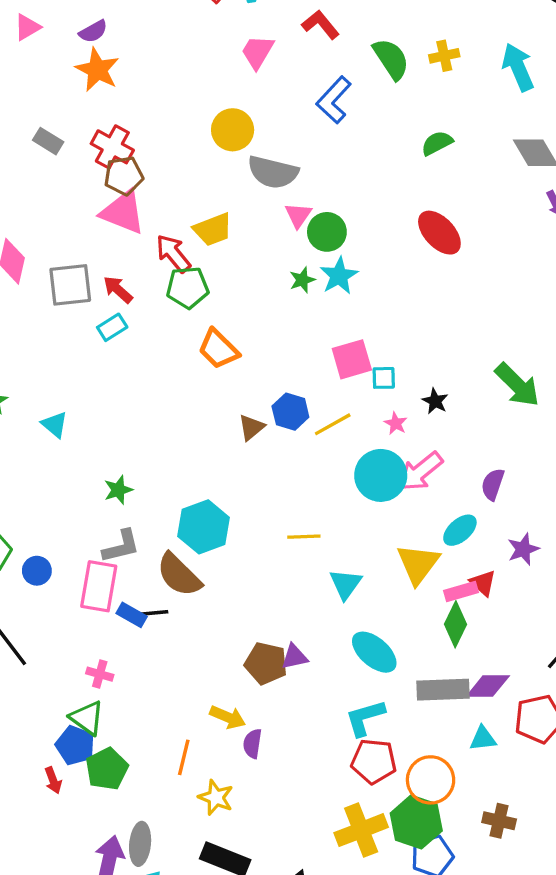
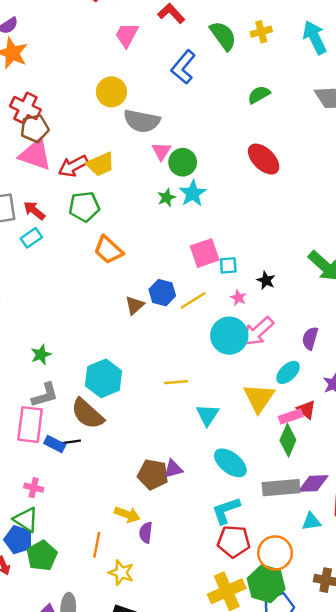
red arrow: (173, 253) -> (73, 166), moved, turned -76

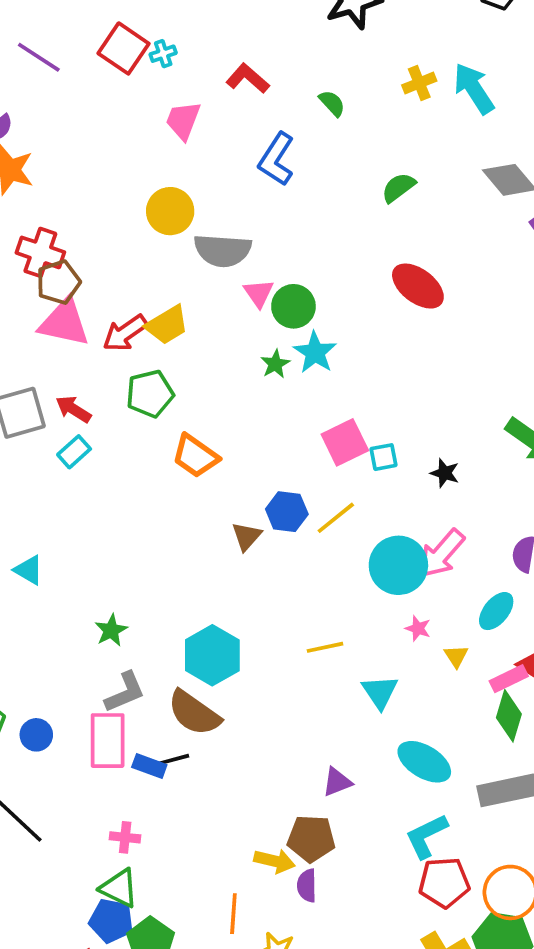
yellow cross: (261, 32) -> (419, 83), moved
green semicircle: (223, 36) -> (332, 103), size x0.6
pink star: (238, 298) -> (418, 628), moved
yellow triangle: (259, 398) -> (456, 656), size x0.5
brown pentagon: (153, 474) -> (311, 839), moved

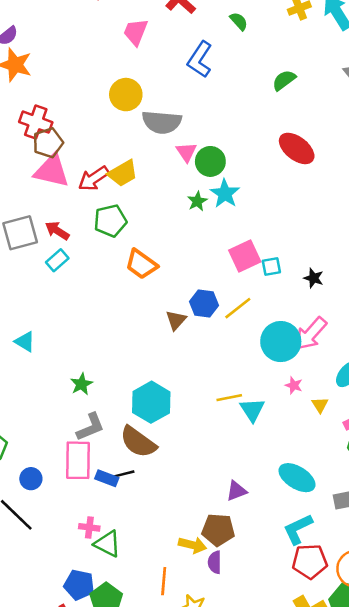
cyan triangle: (380, 692) -> (252, 410), moved
blue circle: (36, 735) -> (31, 479), moved
green triangle: (119, 888) -> (108, 544), moved

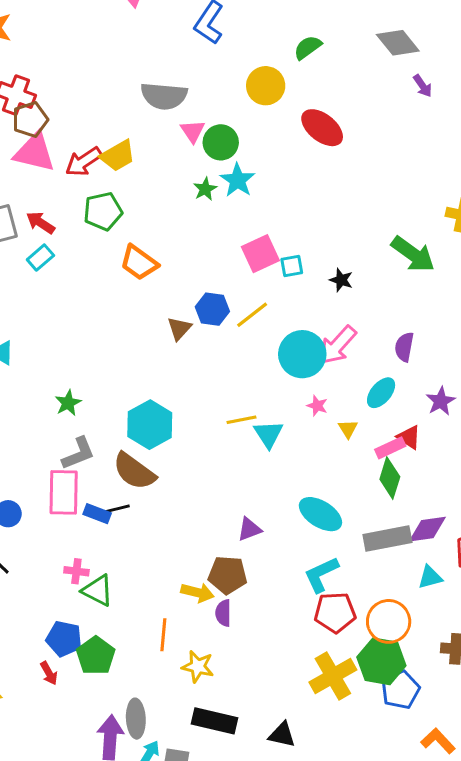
yellow circle: (126, 95) -> (266, 86), moved

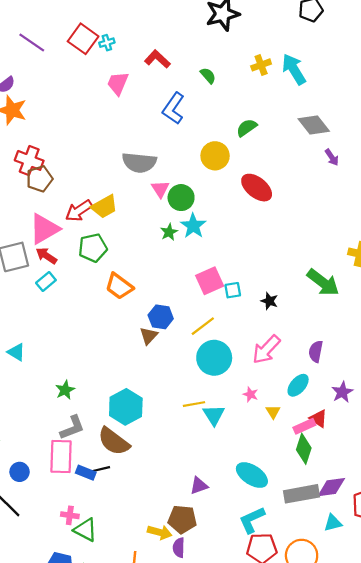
pink triangle: (34, 152) -> (44, 229), moved, turned -44
blue hexagon: (212, 309) -> (161, 317), moved
cyan circle: (302, 354) -> (214, 358), moved

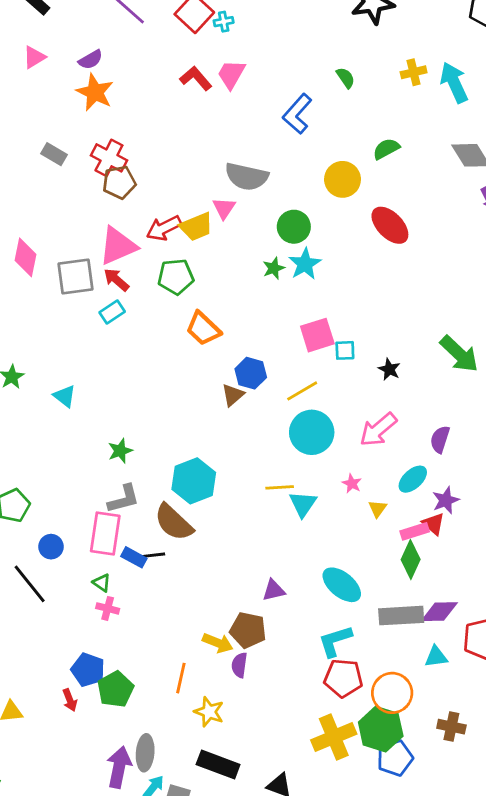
red L-shape: (157, 59) -> (196, 78), moved
pink triangle: (160, 189) -> (224, 208), moved
purple star: (342, 392) -> (446, 500), moved
green triangle: (85, 530) -> (102, 583), moved, size x0.6

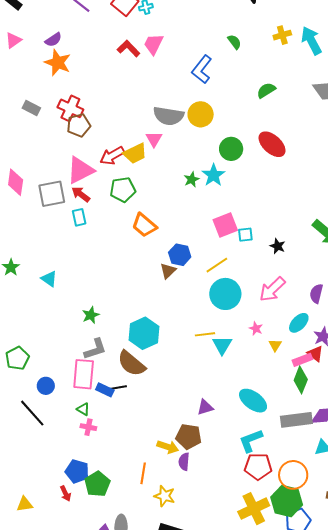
yellow circle: (343, 179) -> (201, 114), moved
green circle: (294, 227) -> (231, 149), moved
cyan rectangle: (112, 312) -> (79, 217), turned -66

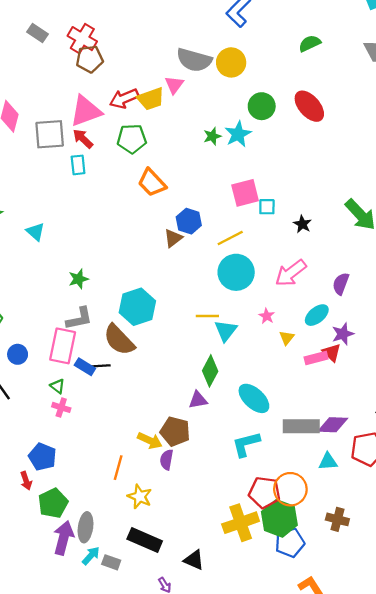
green diamond: (301, 380) -> (210, 371), moved
red pentagon: (258, 466) -> (264, 492), moved
green pentagon: (97, 484) -> (53, 503), moved

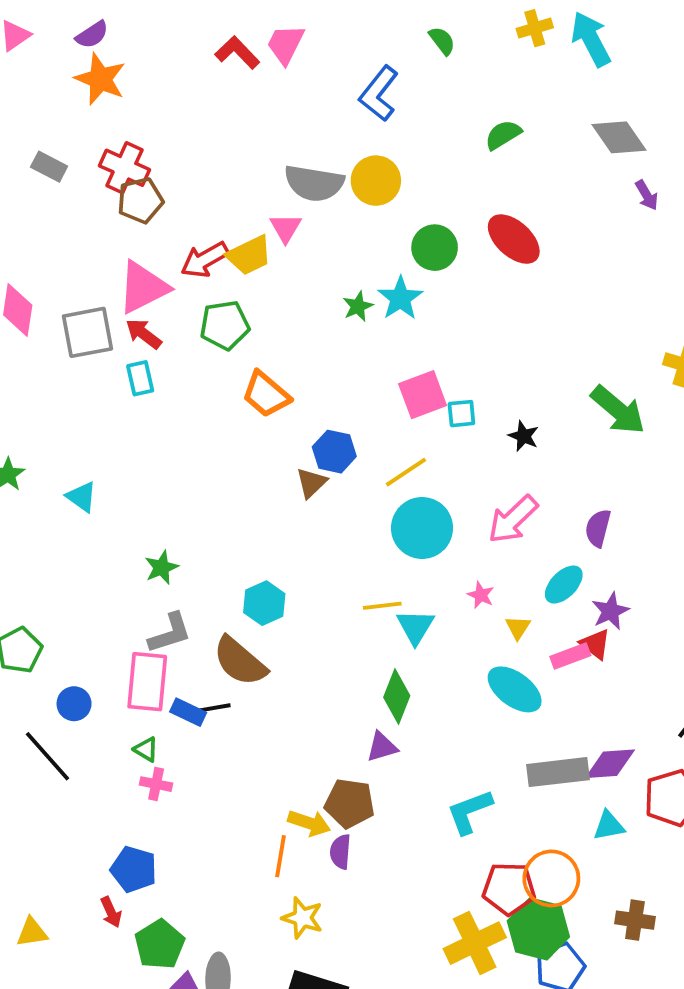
cyan hexagon: (137, 307) -> (264, 603), size x0.7
cyan ellipse: (254, 398) -> (515, 689), moved
orange line: (118, 468) -> (281, 856), moved

